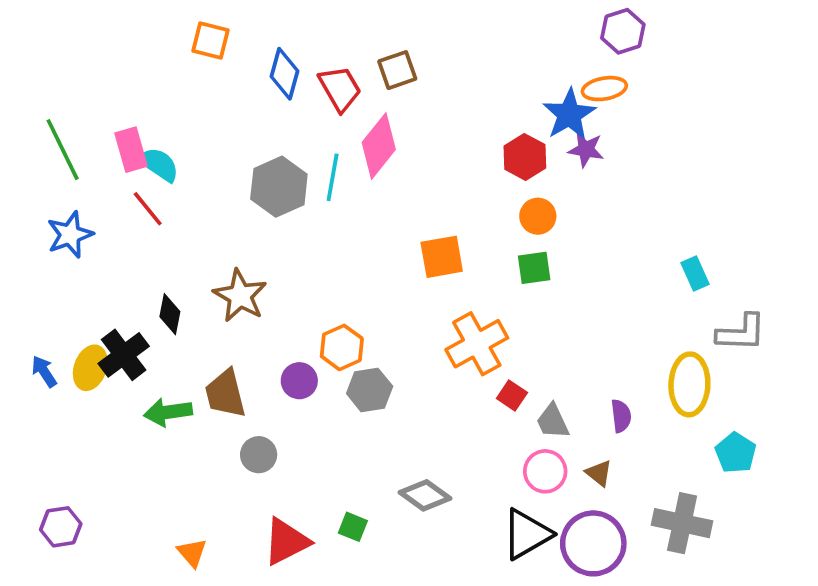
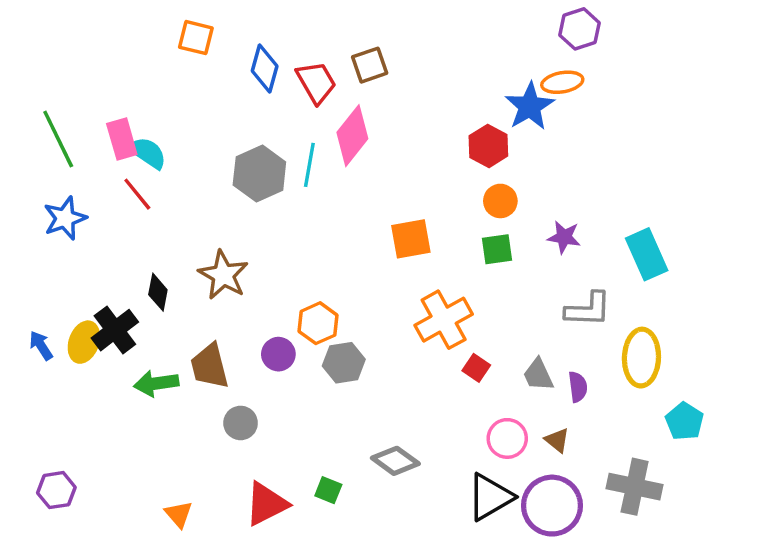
purple star: (586, 150) -> (564, 237), moved
cyan rectangle: (695, 273) -> (647, 254), size x1.6
gray L-shape: (741, 333) -> (588, 309), moved
gray trapezoid: (553, 421) -> (538, 375), moved

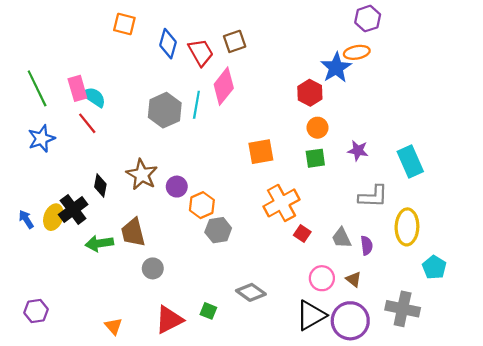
purple circle: (278, 354) -> (177, 187), moved

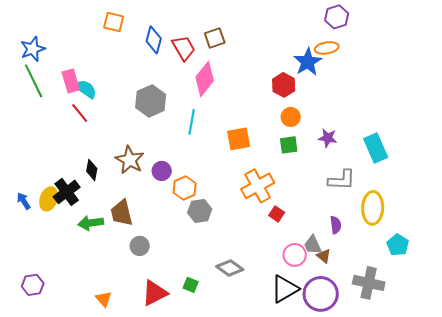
cyan line: (196, 105) -> (192, 122), moved
blue star: (41, 139) -> (33, 49), moved
gray trapezoid: (342, 238) -> (313, 245), moved

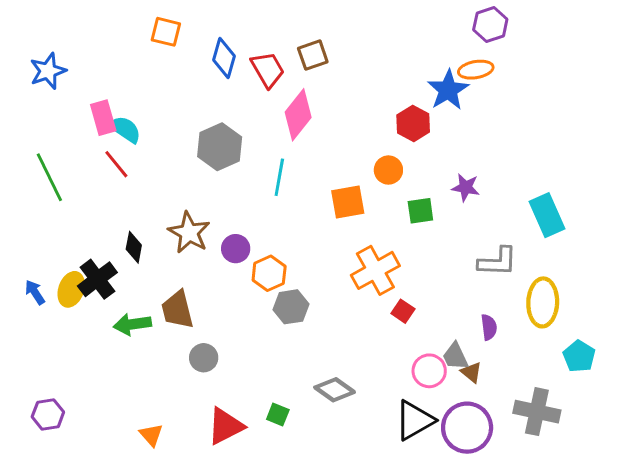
green line: (34, 81) -> (49, 177), moved
orange circle: (291, 117) -> (388, 170), moved
purple star: (328, 138) -> (466, 187), moved

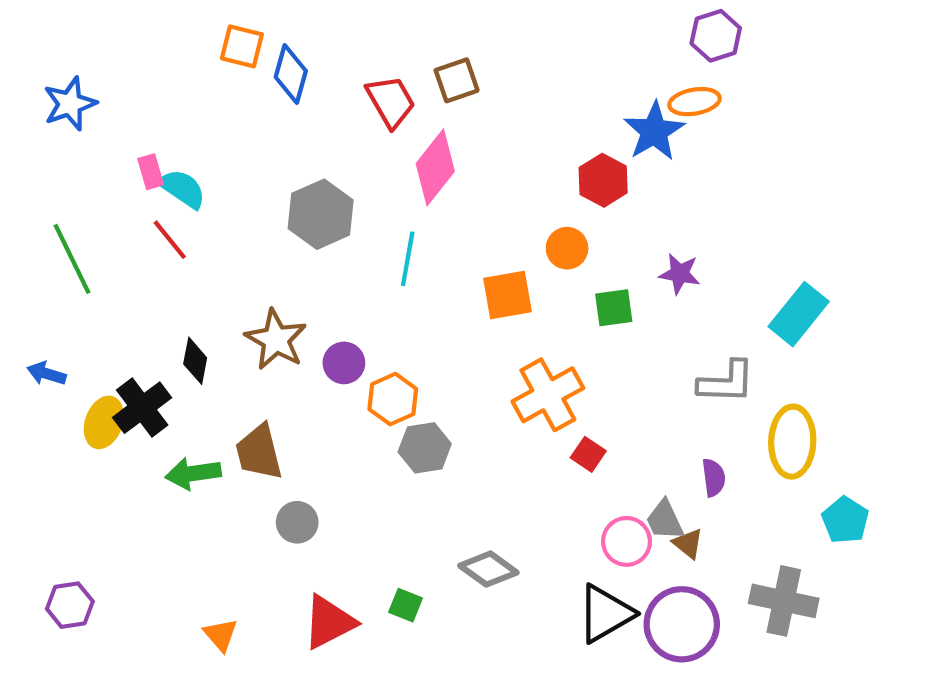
blue diamond: (224, 58) -> (291, 74), moved
pink rectangle: (103, 118) -> (151, 172), size x0.7
cyan rectangle: (547, 215) -> (799, 314), turned 63
blue arrow: (35, 292) -> (46, 374), moved, turned -40

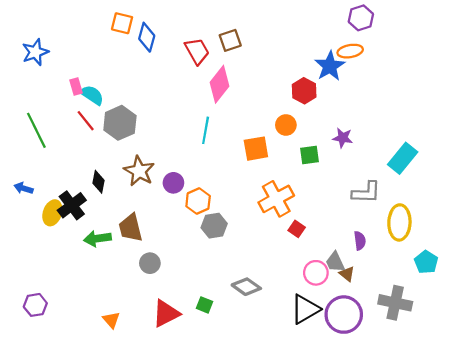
gray hexagon: (321, 214) -> (120, 123), moved

